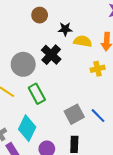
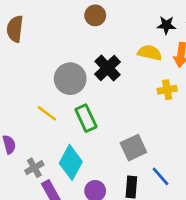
black star: (65, 29) -> (166, 25), moved
blue line: (98, 116) -> (160, 176), moved

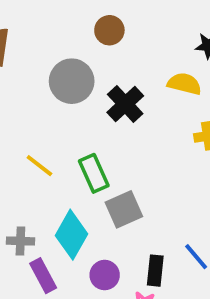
gray circle: (70, 79) -> (72, 81), moved
gray square: (133, 148) -> (124, 209), moved
gray cross: (34, 168) -> (20, 241), turned 30

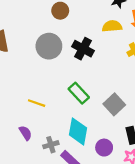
yellow line: (39, 166) -> (37, 103), moved
gray square: (124, 209) -> (114, 104), moved

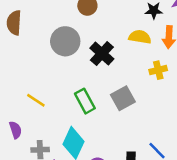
gray square: (114, 104) -> (123, 98), moved

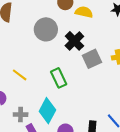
yellow semicircle: (140, 37) -> (84, 12), moved
gray square: (123, 98) -> (92, 59), moved

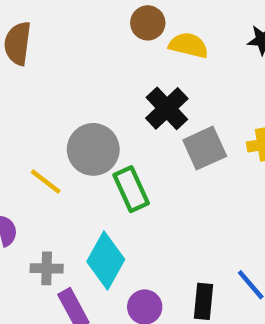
gray circle: (46, 29) -> (93, 149), moved

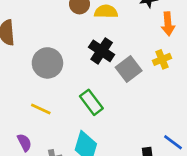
gray circle: (93, 149) -> (47, 63), moved

